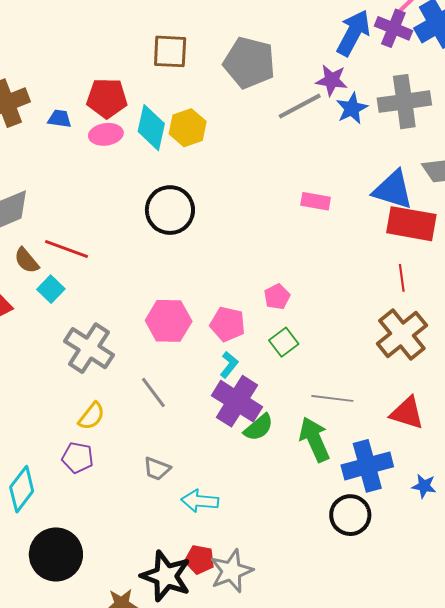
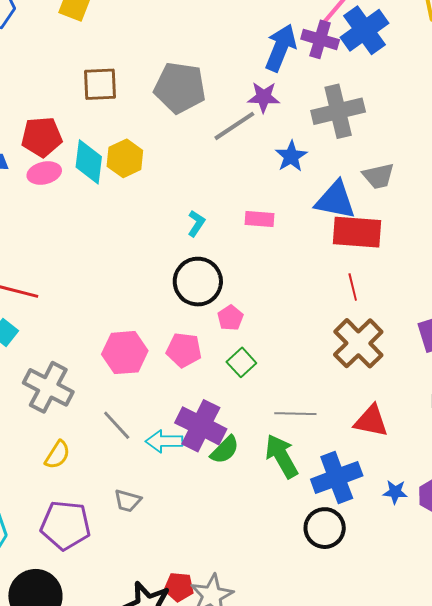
blue star: (352, 108) -> (291, 156), moved
black circle: (170, 210) -> (198, 282), moved
cyan L-shape: (229, 365) -> (196, 223), moved
purple pentagon: (78, 458) -> (65, 525), moved, size x1.6
cyan arrow: (200, 501) -> (164, 441), moved

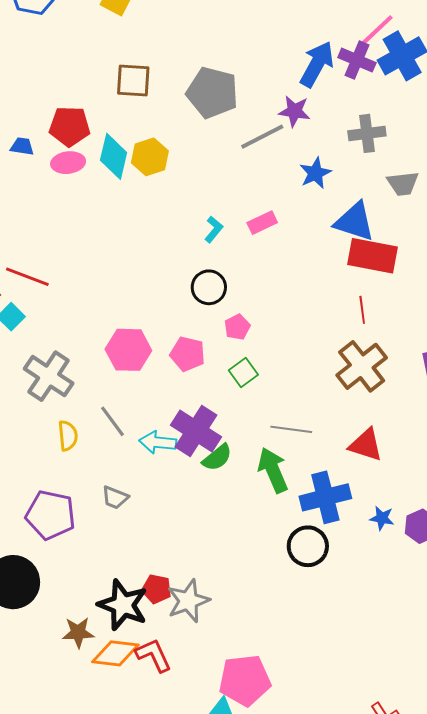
gray cross: (338, 111) -> (367, 133), size x0.7
gray trapezoid: (378, 176) -> (403, 183), moved
pink rectangle: (259, 219) -> (262, 223), moved, turned -36
black circle: (198, 282) -> (209, 287), size x0.7
yellow semicircle: (57, 455) -> (68, 436), moved, turned -44

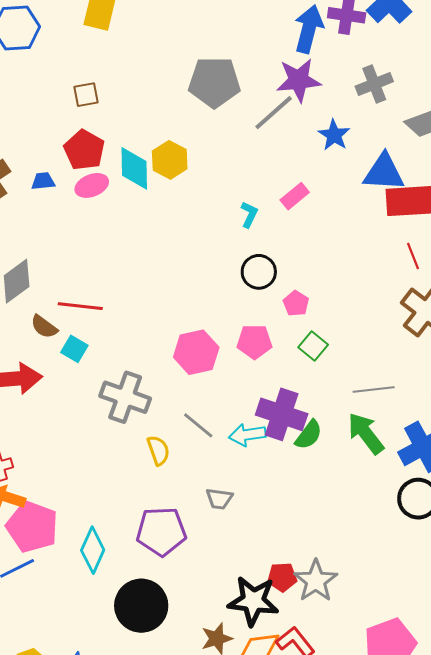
brown square: (133, 80) -> (86, 95), moved, size x0.7
purple star: (294, 111) -> (299, 80), size x1.4
red pentagon: (70, 126) -> (84, 150), turned -30

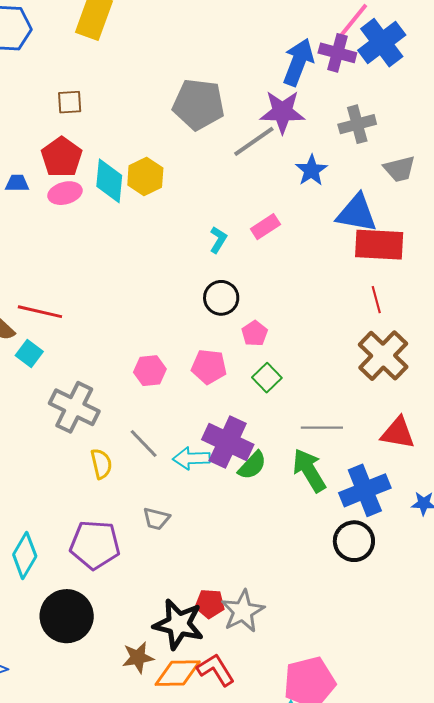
pink hexagon: (196, 352) -> (150, 371), size x0.7

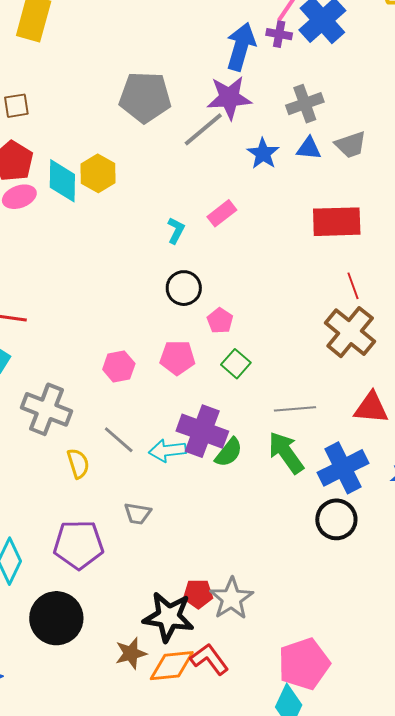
purple cross: (337, 53) -> (279, 34), size x0.7
blue triangle: (357, 213) -> (309, 148), moved, size x0.6
red line: (376, 300) -> (353, 286), moved

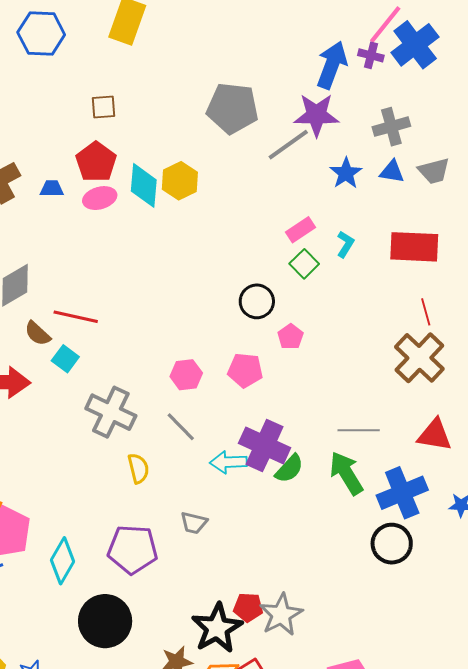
cyan L-shape: (176, 230) -> (345, 244), moved
green square: (236, 364) -> (304, 264), moved
gray line: (119, 440) -> (181, 427), moved
black star: (169, 617) -> (217, 628), turned 30

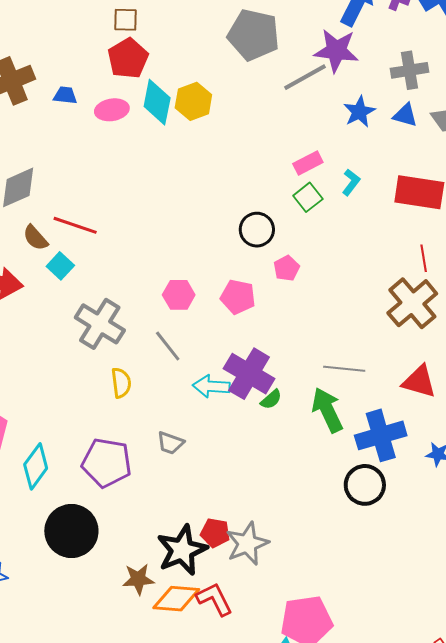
red pentagon: (96, 162) -> (128, 58), moved
green semicircle: (289, 469) -> (271, 399), size x0.7

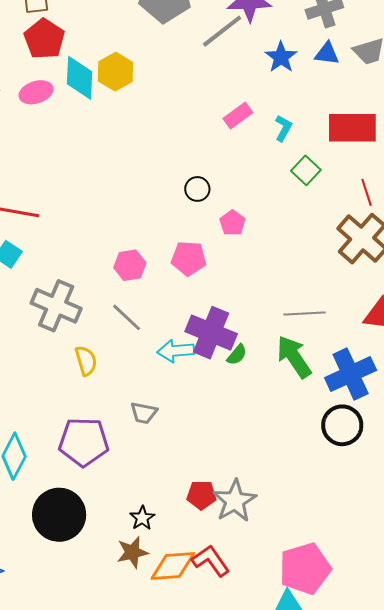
green square: (308, 197) -> (306, 170), moved
black circle: (257, 230) -> (197, 189), size x0.7
black star: (182, 550) -> (142, 518), moved, size x0.5

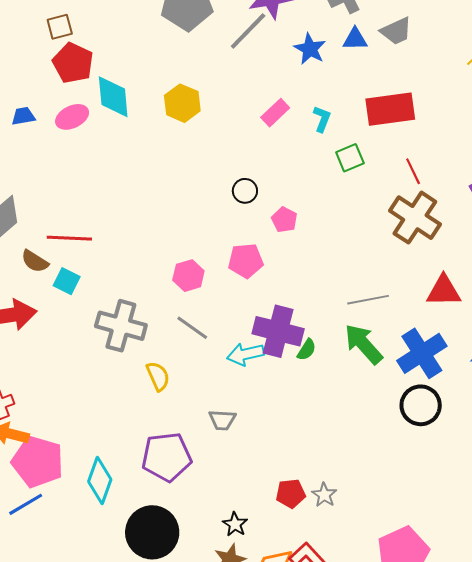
yellow hexagon: (115, 72) -> (182, 103), moved
green square: (306, 170) -> (350, 158), turned 32
gray star: (235, 501) -> (324, 495), size x0.6

